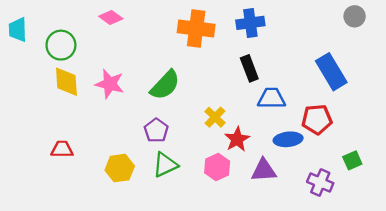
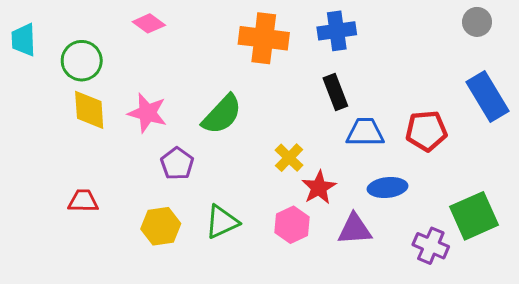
blue rectangle: (331, 72) -> (487, 97), moved
red pentagon: (317, 119) -> (426, 131), moved
purple pentagon: (156, 130) -> (177, 164), moved
green square: (352, 160) -> (474, 216), size x1.8

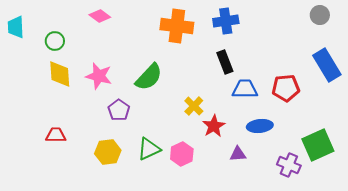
green circle: (82, 61) -> (55, 41), size x0.7
pink hexagon: (292, 225) -> (182, 154), moved
purple triangle: (355, 229) -> (238, 154), size x0.7

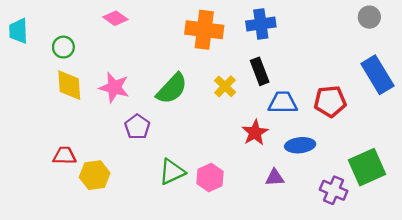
yellow cross: (194, 106) -> (225, 86), moved
red star: (214, 126) -> (255, 133), moved
yellow hexagon: (108, 152) -> (95, 175), moved

